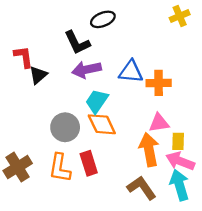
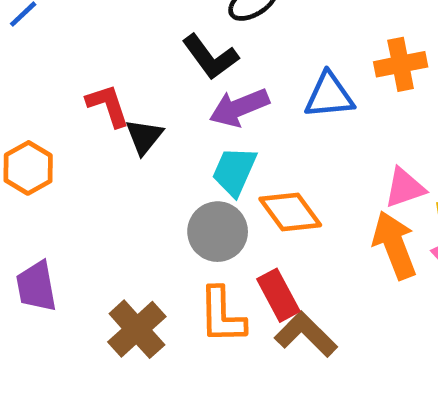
orange cross: (159, 83) -> (401, 64), moved
cyan trapezoid: (97, 101) -> (234, 171), moved
brown L-shape: (142, 188) -> (306, 334), moved

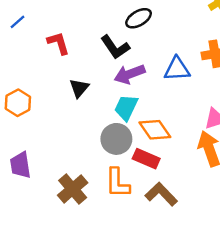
red L-shape: (108, 105) -> (58, 43), moved
red rectangle: (278, 295) -> (146, 159), moved, turned -40

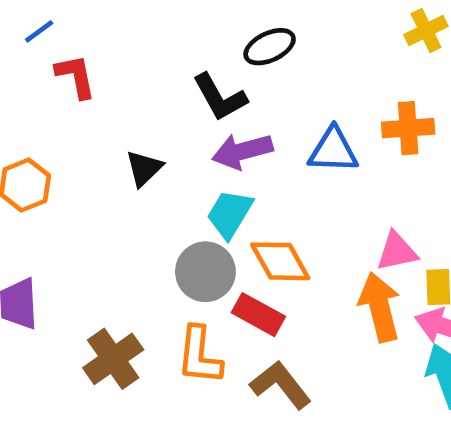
red L-shape: (58, 43) -> (76, 76), moved

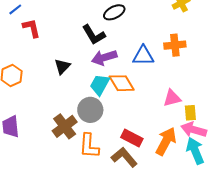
orange diamond: (280, 261) -> (122, 83), moved
orange arrow: (380, 307) -> (166, 141), moved, turned 44
red rectangle: (258, 315) -> (132, 138), moved
brown cross: (113, 359) -> (65, 126), moved

